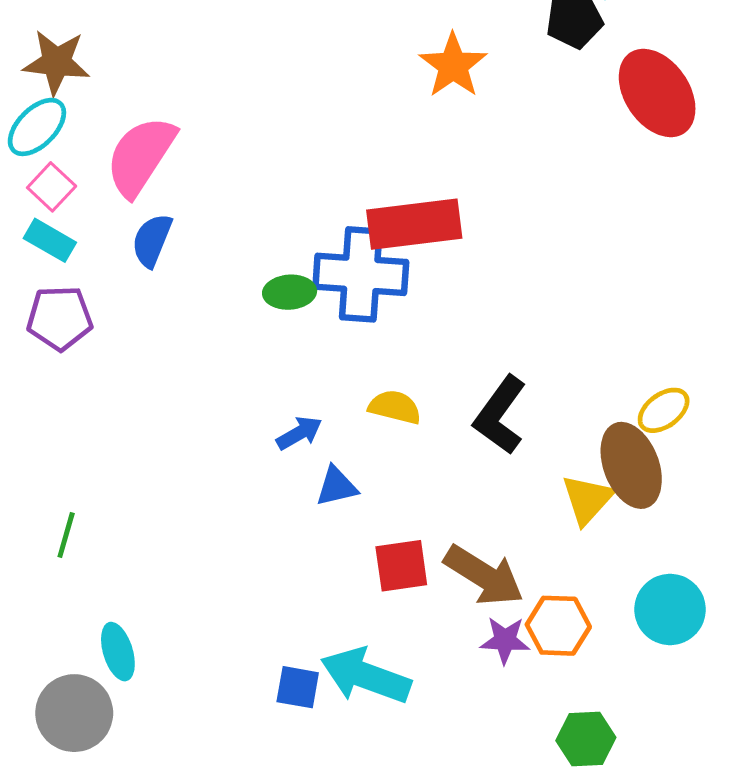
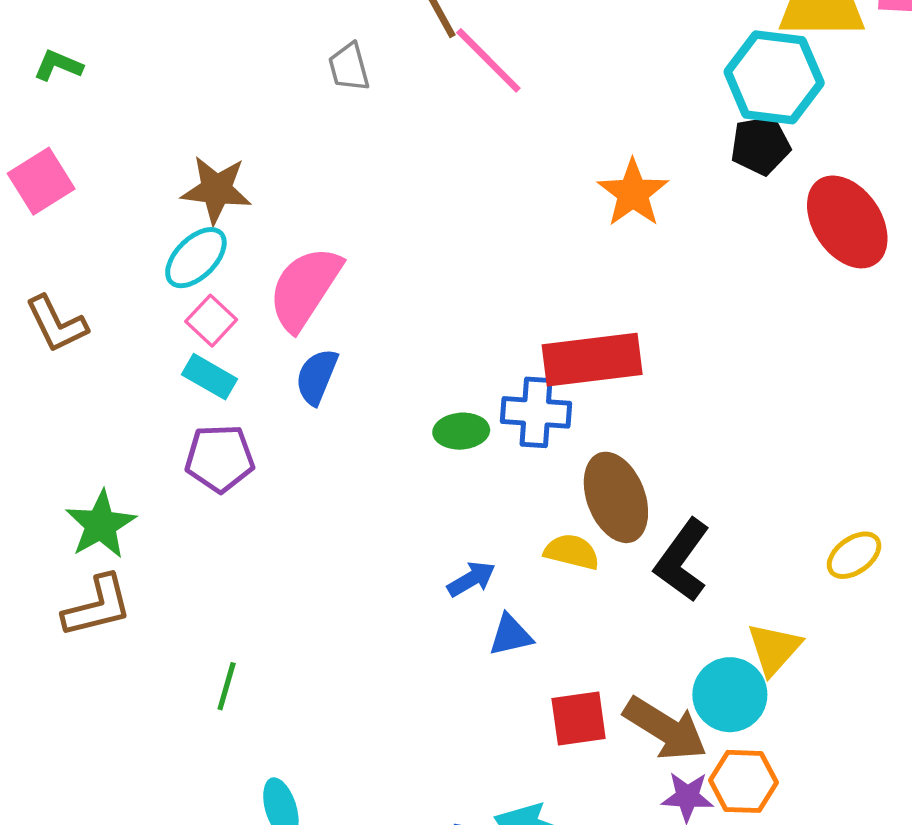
blue cross: (361, 274) -> (536, 412), size x0.7
brown ellipse: (631, 465) -> (616, 497), moved
cyan circle: (670, 609) -> (730, 695), moved

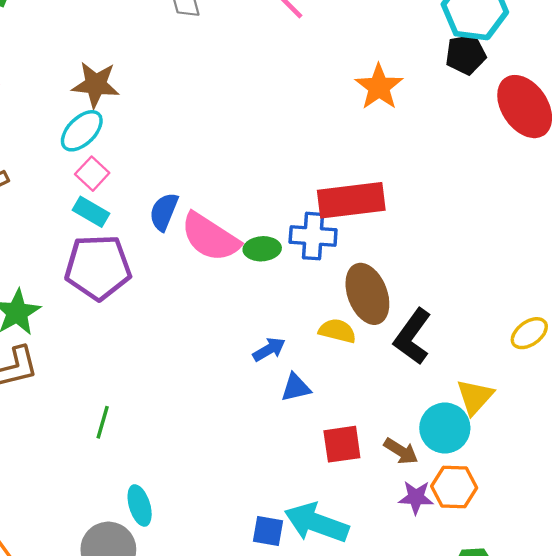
pink semicircle: (305, 288) -> (210, 237), moved, turned -90
purple pentagon: (220, 458) -> (98, 267), size x1.4
brown arrow: (665, 729) -> (401, 451), size x0.6

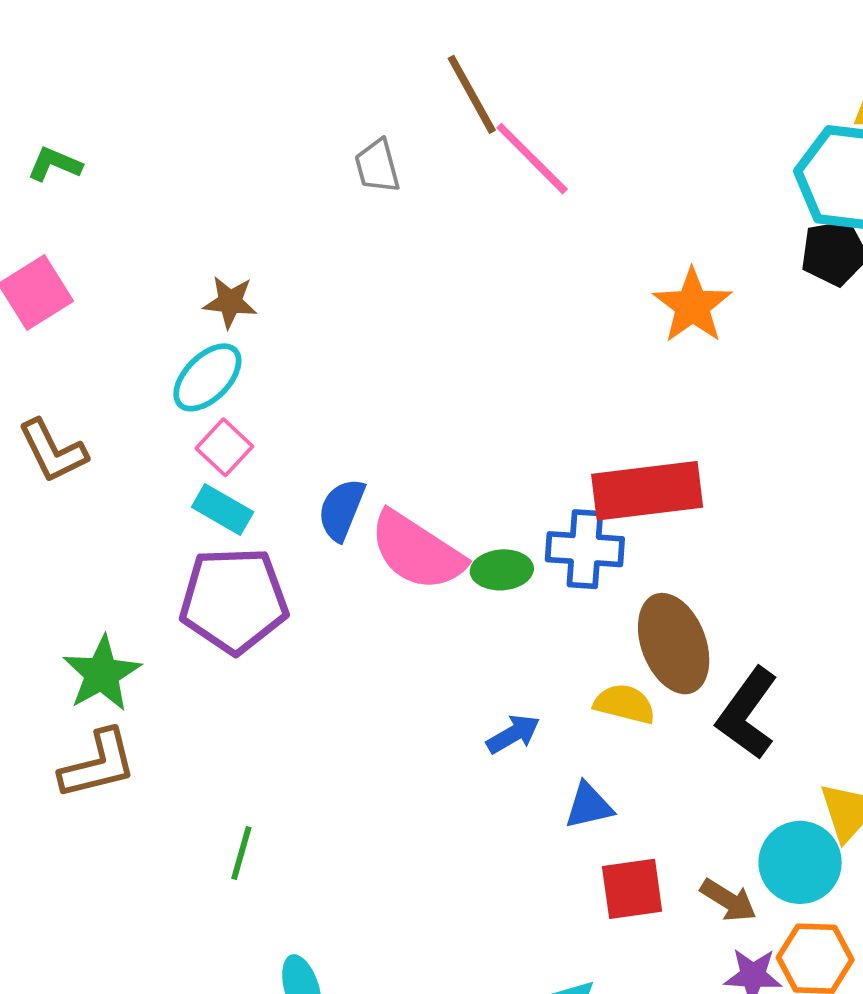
brown star: (96, 85) -> (230, 302), size x0.7
blue triangle: (296, 388) -> (589, 806), moved

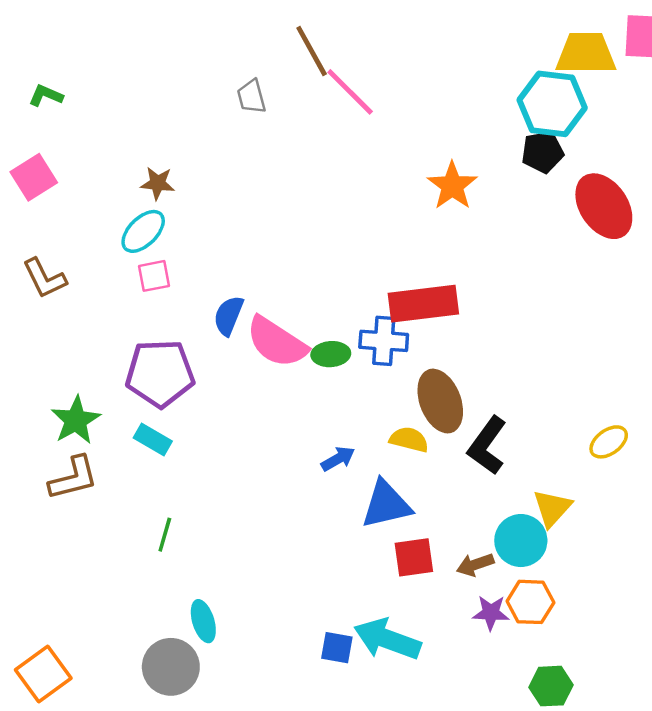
pink square: (224, 447) -> (154, 276), turned 36
cyan rectangle: (223, 510) -> (153, 440), moved
blue triangle: (589, 806) -> (386, 504), size x1.6
brown arrow: (728, 900) -> (475, 565), turned 129

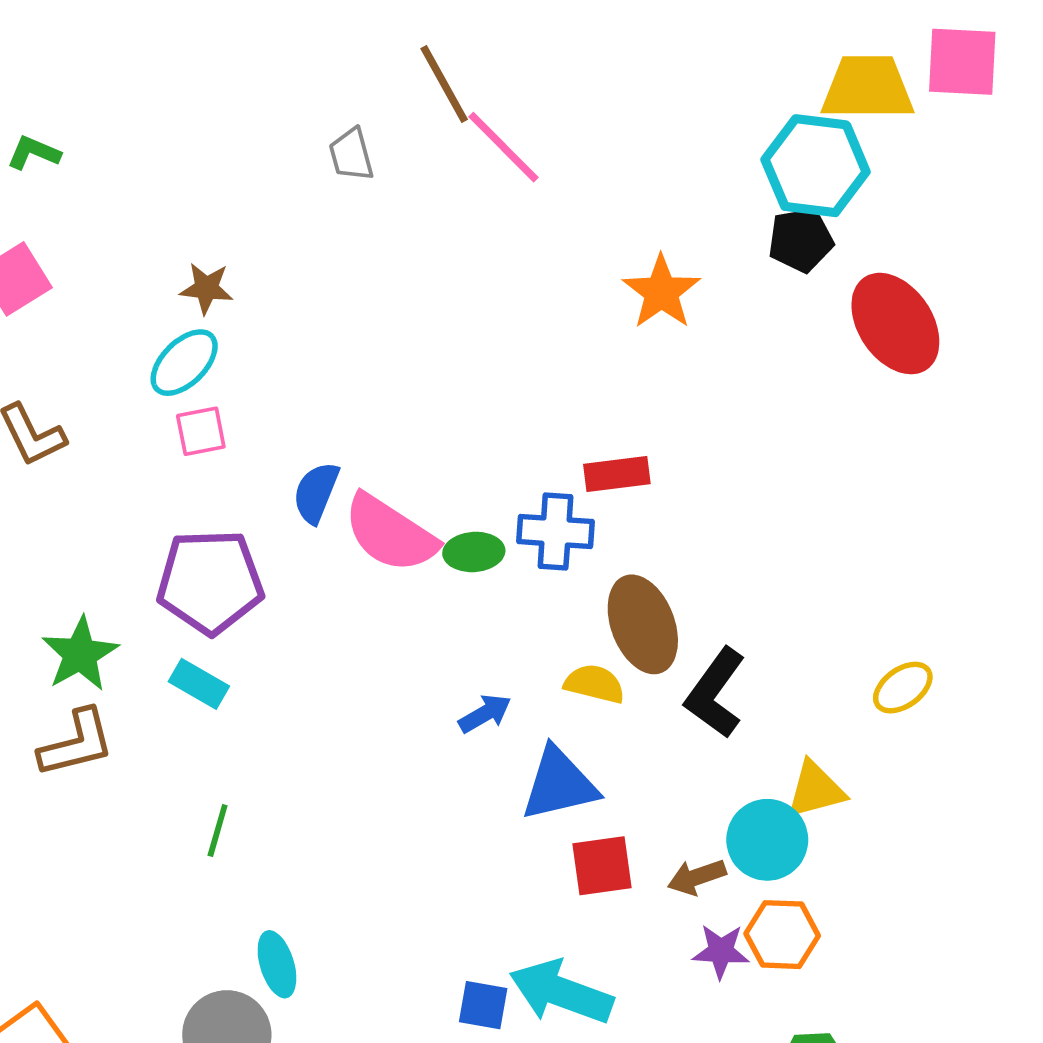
red rectangle: (423, 304) -> (617, 474), size x0.6
yellow triangle: (552, 508) -> (816, 790), turned 33

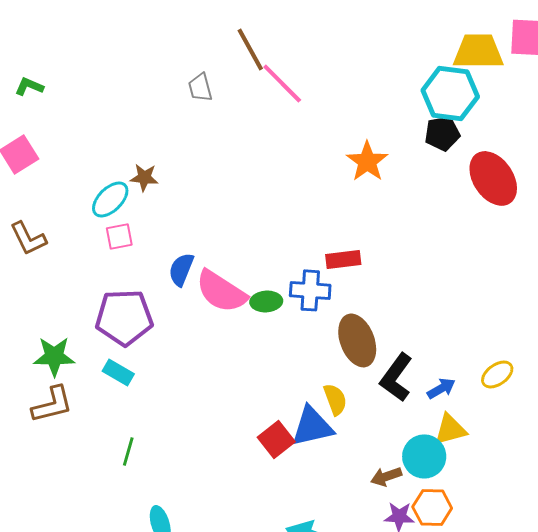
brown star: (206, 288) -> (144, 177), moved
green star: (80, 654) -> (54, 356), turned 30
yellow semicircle: (595, 684) -> (335, 399), moved, turned 56
blue arrow: (485, 714) -> (441, 388), moved
red square: (602, 866) -> (276, 439), moved, turned -30

